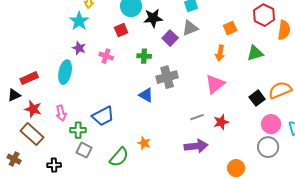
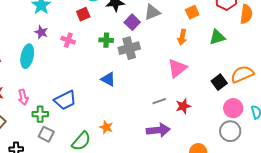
gray cross: (167, 77) -> (129, 48), moved

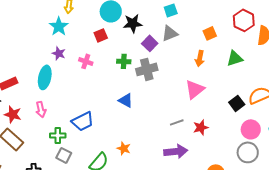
pink arrow: (23, 97) -> (41, 109), moved

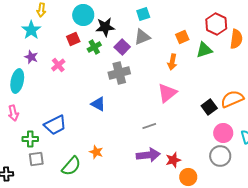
green triangle: (235, 58) -> (204, 50), moved
pink cross: (86, 61) -> (58, 65), turned 32
green cross: (124, 61) -> (94, 47), moved, turned -32
red star: (201, 127) -> (173, 160), moved
gray square: (64, 155) -> (36, 159), turned -35

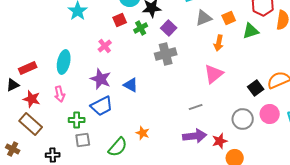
gray triangle: (142, 37) -> (204, 18), moved
purple star: (31, 57) -> (101, 79), moved, size x1.5
blue triangle: (98, 104) -> (131, 85), moved
gray circle: (220, 156) -> (243, 119), moved

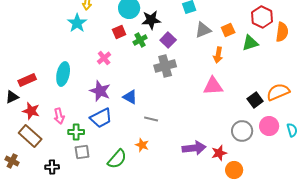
pink triangle: (214, 74) -> (213, 86), turned 35
pink arrow: (60, 94) -> (59, 116), moved
gray line: (196, 107) -> (151, 119), moved, turned 32

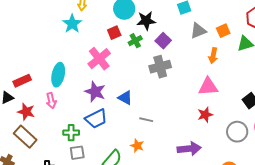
pink cross: (104, 58) -> (99, 59), size x1.6
pink arrow: (59, 116) -> (51, 101), moved
red star: (219, 153) -> (205, 115), moved

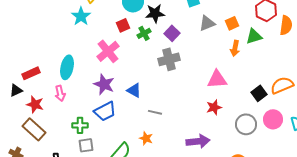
orange arrow: (213, 56) -> (235, 48), moved

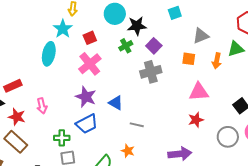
gray triangle: (207, 23) -> (201, 36), moved
orange square: (232, 23) -> (189, 59), moved, turned 32
red square: (123, 25) -> (90, 38), moved
cyan ellipse: (67, 67) -> (49, 54), moved

